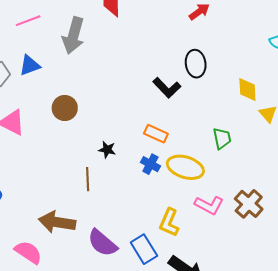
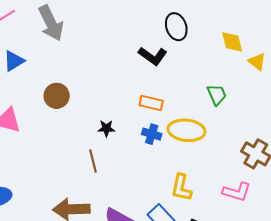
gray arrow: (73, 35) -> (51, 23), turned -30
pink L-shape: (209, 205) -> (237, 192), moved

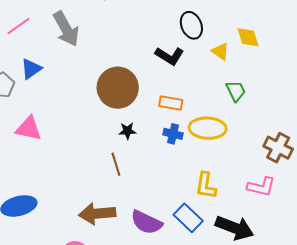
yellow triangle: (257, 62) -> (220, 51), moved
brown circle: (57, 96) -> (118, 88), moved, size x1.6

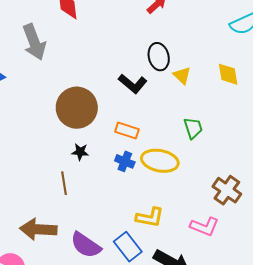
yellow diamond: (248, 37) -> (228, 74), moved
yellow triangle: (220, 51) -> (182, 75), moved
yellow L-shape: (206, 186) -> (150, 217), turned -96

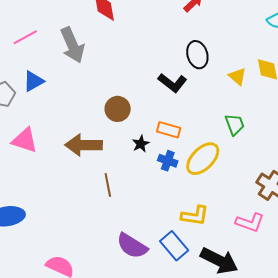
yellow triangle: (182, 75) -> (237, 76), moved
brown circle: (77, 108) -> (118, 109), size x0.6
black star: (80, 152) -> (141, 144), moved, turned -30
yellow ellipse: (160, 161) -> (203, 159), turned -54
brown arrow: (38, 229) -> (84, 145), moved

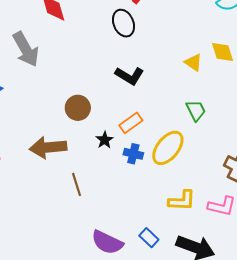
black ellipse: (197, 55) -> (123, 23), moved
orange rectangle: (169, 130) -> (131, 123), turned -45
yellow L-shape: (195, 216) -> (182, 201), moved
blue rectangle: (174, 246) -> (149, 238), size x0.7

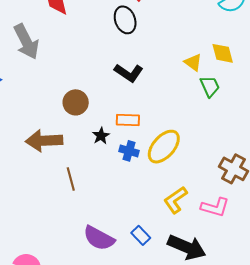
green trapezoid: (196, 110) -> (210, 86), moved
orange rectangle: (131, 123) -> (128, 120), turned 35
yellow L-shape: (182, 201) -> (175, 200), turned 140

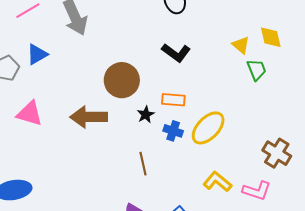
brown circle: (76, 102) -> (122, 80), size x1.4
brown line: (71, 179) -> (143, 164), moved
yellow L-shape: (175, 200) -> (217, 182), turned 72

